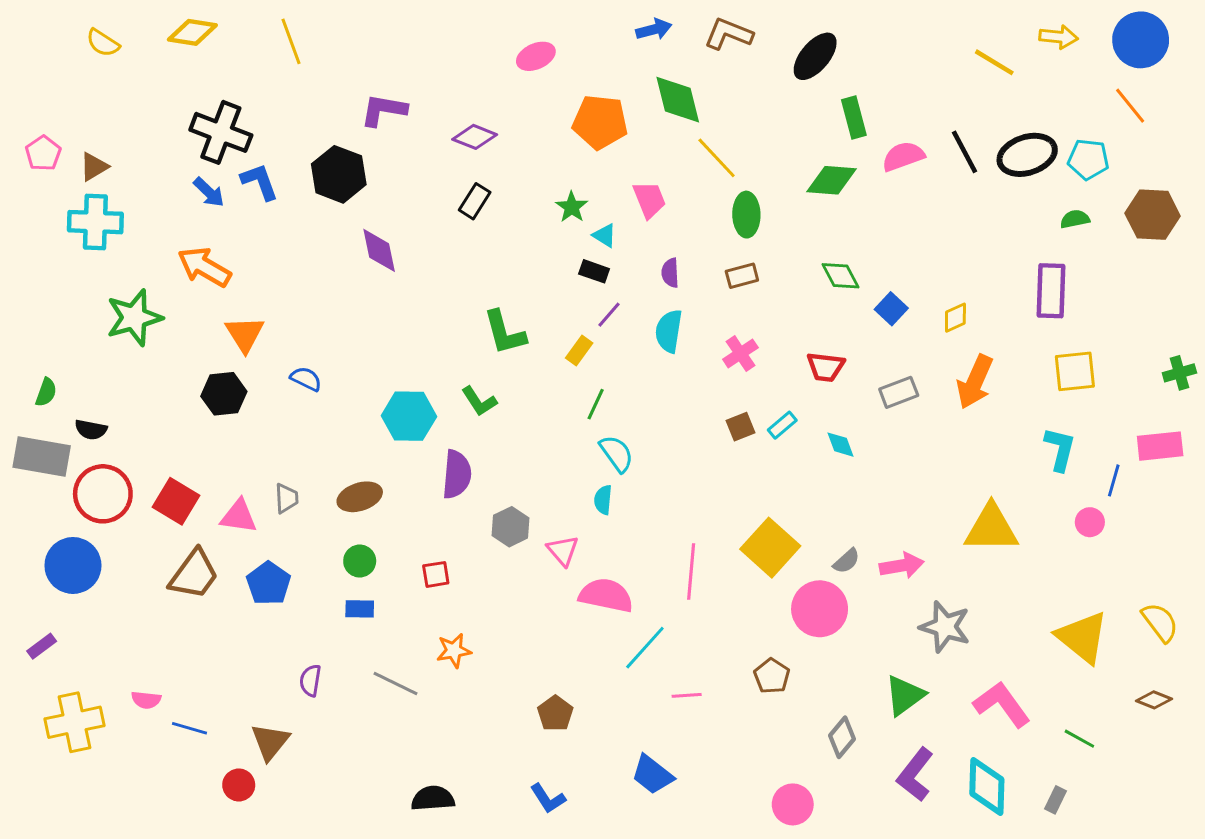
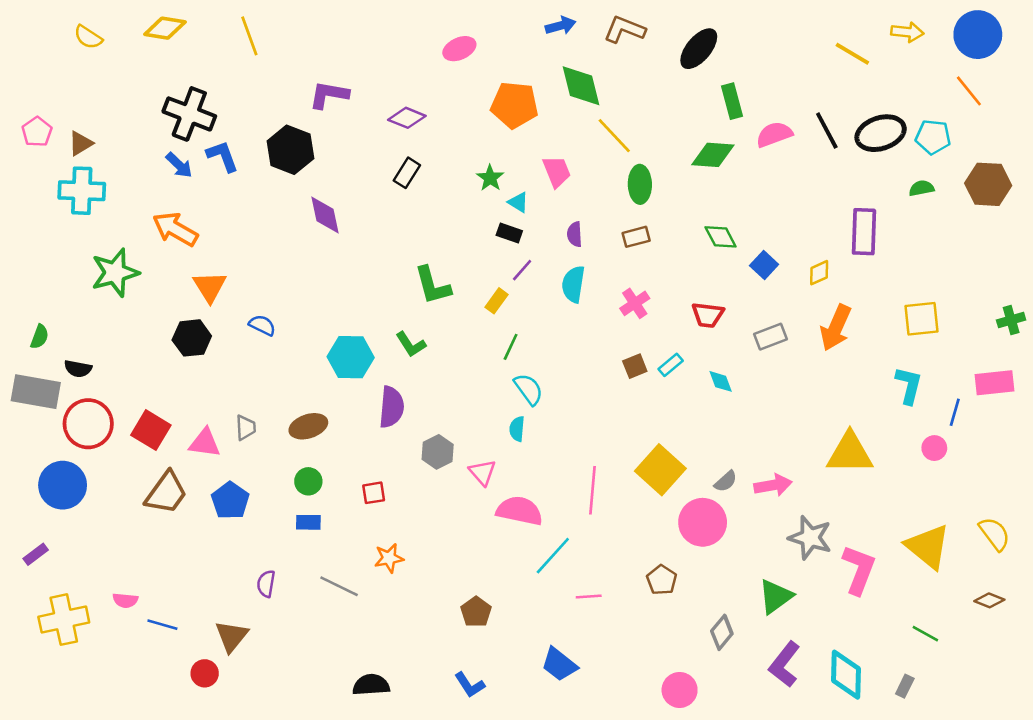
purple rectangle: (1051, 291) -> (864, 232), moved
pink L-shape: (1002, 704) -> (859, 570), moved, turned 57

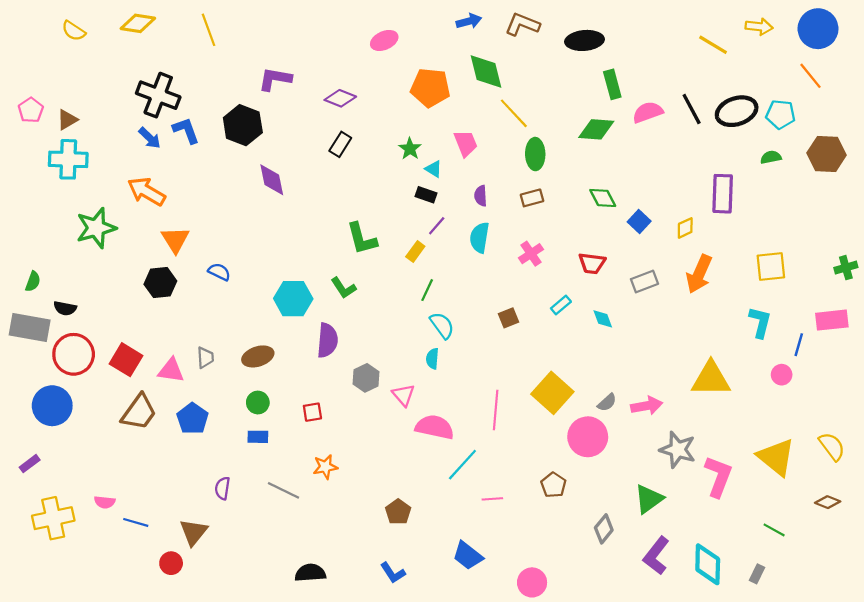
black ellipse: (699, 49) -> (585, 40), turned 45
brown square: (635, 366) -> (508, 318), moved
pink circle: (680, 690) -> (532, 582), moved

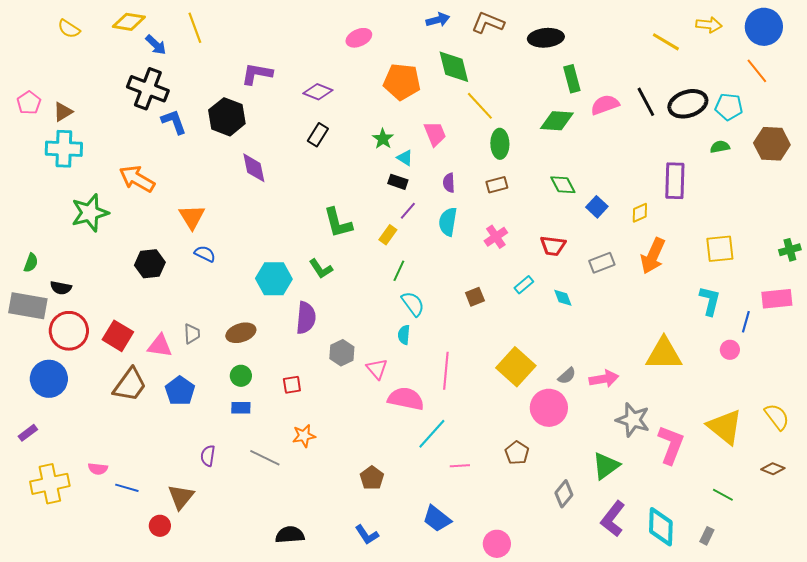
blue arrow: (150, 138) -> (156, 45), moved
orange triangle: (175, 240) -> (192, 217), moved
pink line: (496, 410) -> (446, 371), moved

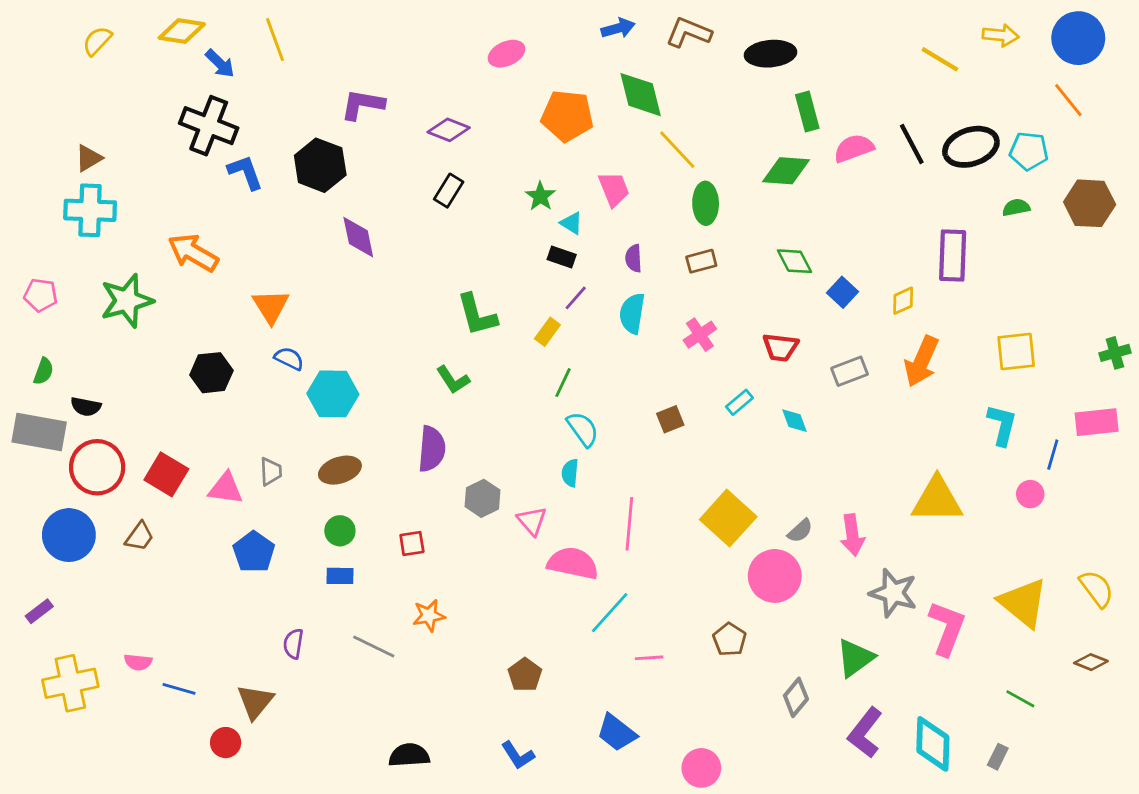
yellow semicircle: (69, 29) -> (97, 41), turned 100
pink pentagon: (29, 103) -> (41, 295), moved, turned -30
cyan hexagon: (274, 279) -> (333, 394), moved
pink arrow: (604, 379) -> (852, 535), turned 92
brown trapezoid: (130, 385) -> (139, 536), moved, size x0.6

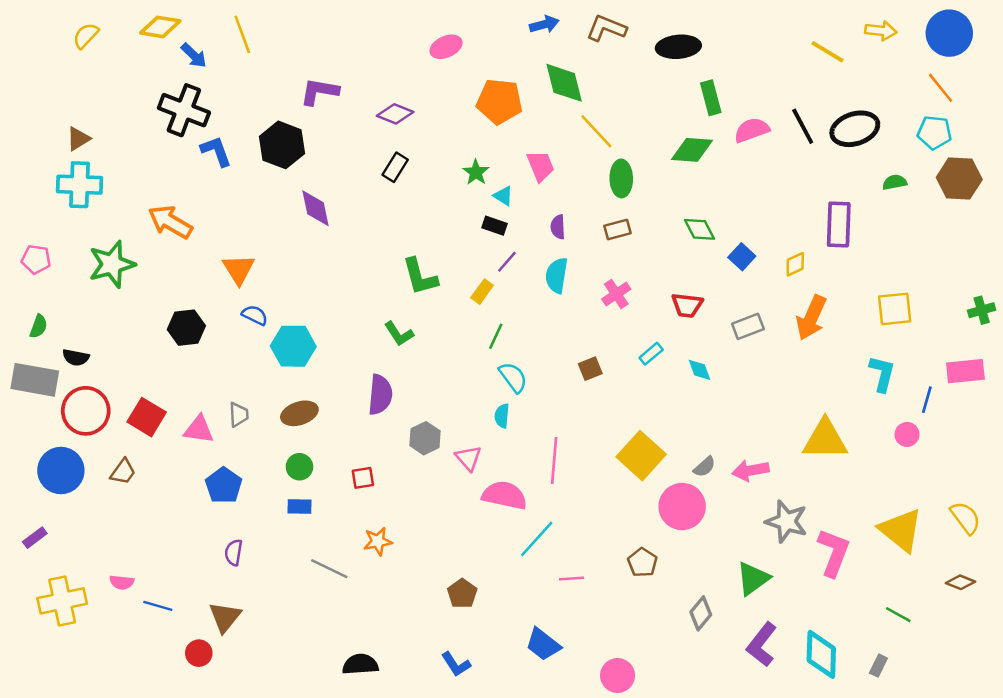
cyan pentagon: (1029, 151) -> (934, 133), moved
pink arrow: (852, 535) -> (750, 470), turned 88
purple semicircle: (293, 644) -> (234, 552), moved

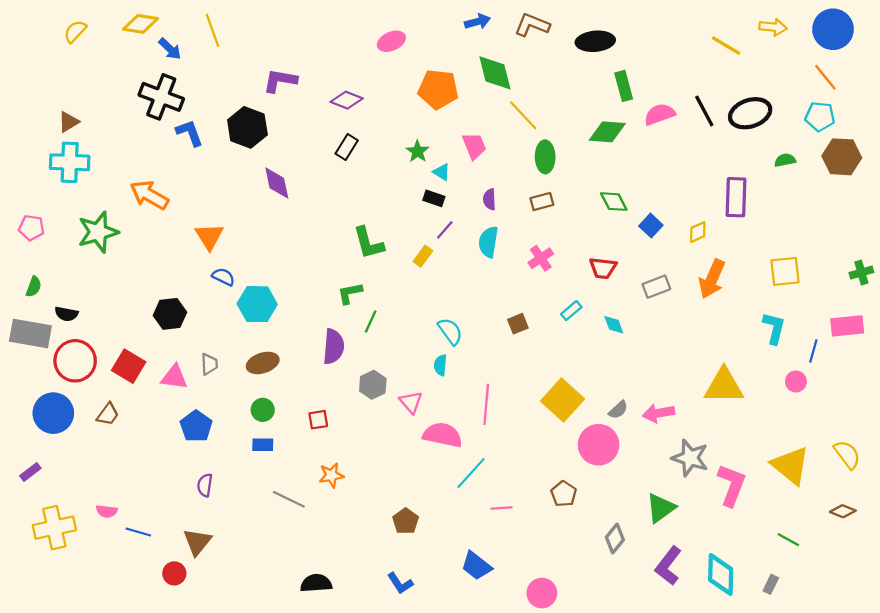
black hexagon: (186, 328) -> (170, 314), moved
green L-shape: (399, 334) -> (350, 293), turned 112
green line: (496, 336) -> (371, 322), moved

